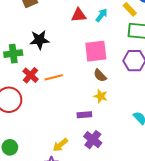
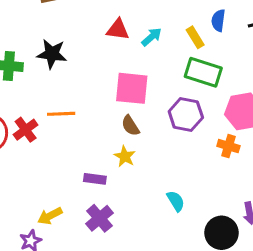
red cross: (31, 75) -> (26, 130), moved

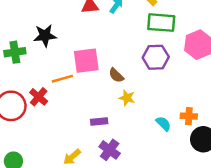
pink square: (132, 88) -> (86, 61), moved
orange cross: (228, 146) -> (189, 116), moved
yellow star: (125, 156) -> (127, 98), moved

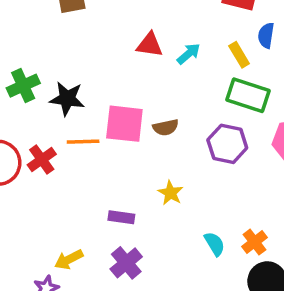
black star: (45, 36) -> (67, 99), moved
green cross: (15, 52) -> (23, 86), turned -30
brown semicircle: (116, 75) -> (166, 127), moved, turned -70
orange cross: (189, 116) -> (254, 242), turned 35

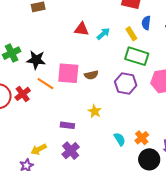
orange line: (83, 142) -> (45, 84), turned 36

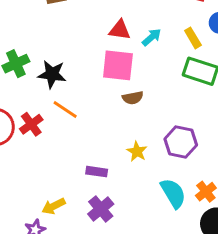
pink square: (68, 73) -> (118, 65), moved
purple hexagon: (126, 83) -> (181, 142), moved
cyan semicircle: (120, 139) -> (173, 193), size x1.5

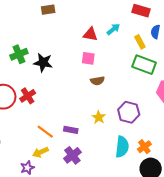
cyan arrow: (152, 37) -> (113, 29), moved
pink square: (118, 65) -> (88, 58), size x0.6
orange line: (65, 109) -> (45, 132), moved
cyan semicircle: (173, 193) -> (122, 147), turned 35

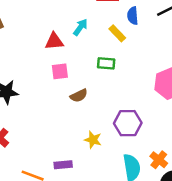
green rectangle: (144, 65) -> (106, 63), moved, size x0.6

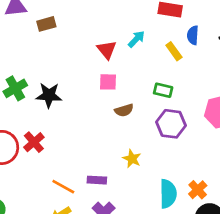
red triangle: (54, 41) -> (107, 50), turned 48
green rectangle: (106, 63) -> (163, 90), moved
purple hexagon: (128, 123) -> (171, 124), moved

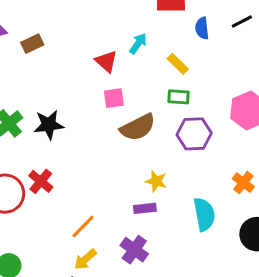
yellow rectangle: (174, 51) -> (178, 64), moved
brown semicircle: (124, 110) -> (138, 127), size x1.6
purple rectangle: (97, 180) -> (145, 208), moved
orange line: (63, 187) -> (83, 227), turned -65
orange cross: (198, 190) -> (243, 183), moved

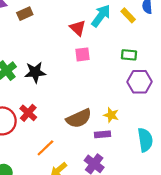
cyan arrow: (138, 44) -> (101, 16), size x1.5
yellow rectangle: (178, 64) -> (128, 15), moved
brown semicircle: (138, 127) -> (79, 118), moved
orange line: (83, 227) -> (45, 148), moved

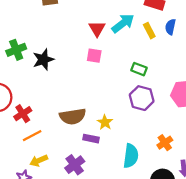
black star: (35, 72) -> (43, 60), turned -30
red cross: (28, 113) -> (23, 114), moved

